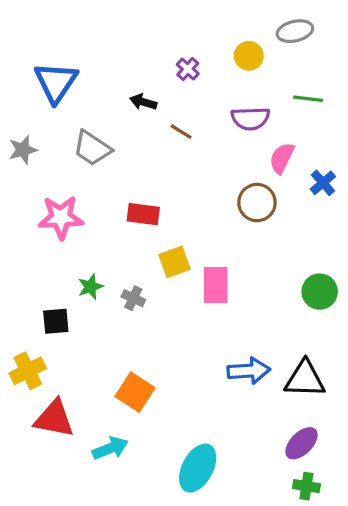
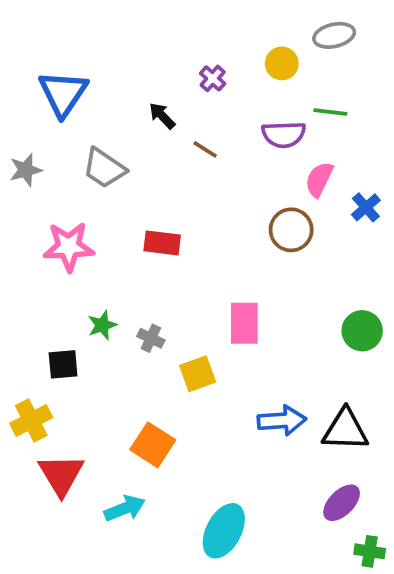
green line: (308, 99) -> (330, 112), moved
black arrow: (143, 102) -> (162, 116), turned 30
yellow square: (175, 262) -> (198, 374), moved
red triangle: (54, 419) -> (61, 475), turned 48
green cross: (306, 486) -> (370, 551), moved

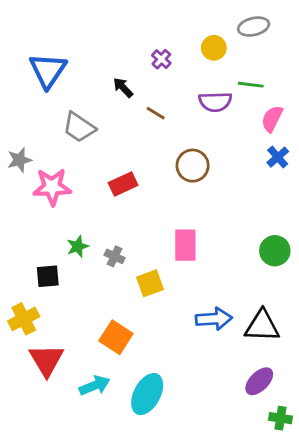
gray star: (26, 170) -> (19, 160), moved
pink semicircle: (319, 179) -> (272, 119), moved
brown circle: (291, 230) -> (193, 166), moved
red rectangle: (162, 243) -> (123, 184), turned -32
cyan ellipse: (224, 531) -> (147, 394), moved

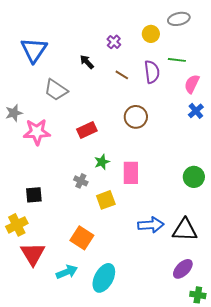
purple semicircle: (215, 102) -> (152, 72), turned -95
brown line: (156, 113) -> (122, 75), moved
green star: (78, 246) -> (102, 162), moved

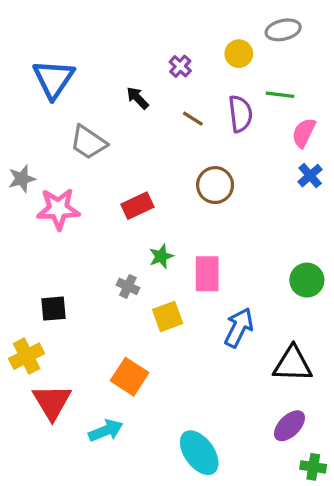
blue arrow: (151, 225) -> (239, 328), moved, turned -60
cyan ellipse: (104, 278) -> (199, 453), moved, turned -64

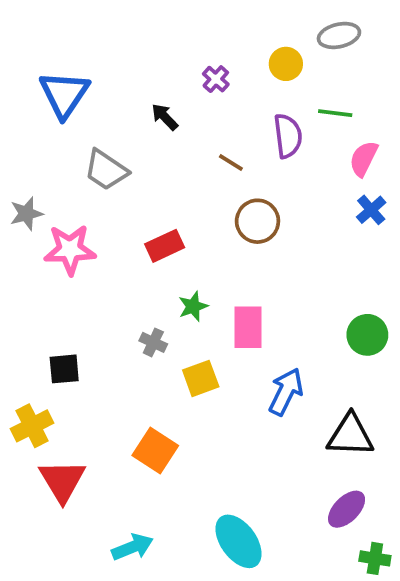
brown line: (193, 119) -> (231, 162), moved
cyan arrow: (106, 431) -> (132, 547), moved

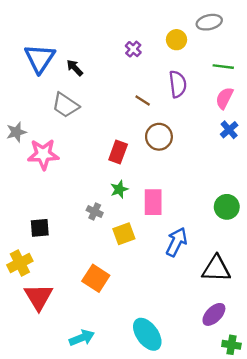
green line: (335, 113) -> (223, 67), moved
black arrow: (165, 117) -> (75, 68), moved
red rectangle: (165, 246) -> (118, 152), moved, turned -45

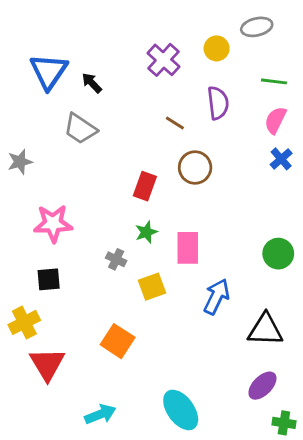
purple cross: (133, 49) -> (163, 60), size x1.6
pink star: (43, 154) -> (53, 223), moved

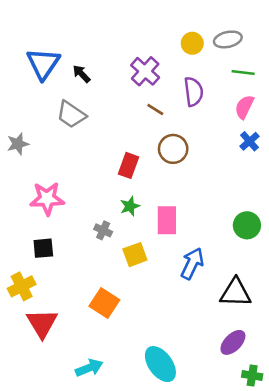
gray ellipse: (257, 27) -> (228, 39), moved
purple cross: (163, 60) -> (145, 71), moved

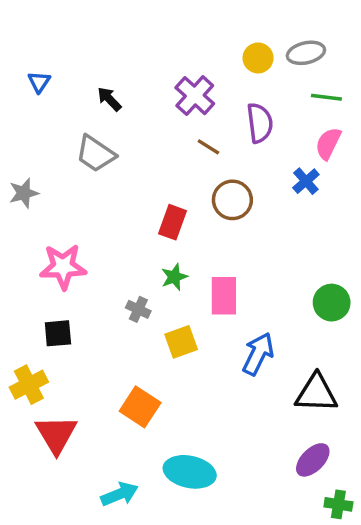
blue triangle: (43, 64) -> (39, 82), moved, size x0.5
blue cross: (249, 141) -> (306, 181), moved
cyan ellipse: (160, 364) -> (190, 472), moved, turned -42

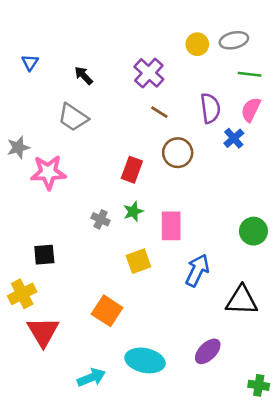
purple semicircle: (260, 123) -> (210, 108), moved
pink star: (63, 267) -> (48, 172), moved
gray cross: (138, 309) -> (101, 219), moved
purple ellipse: (313, 460) -> (208, 351), moved

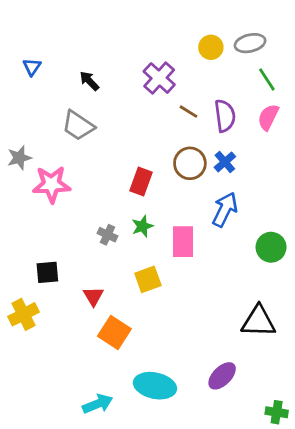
green line: (250, 74) -> (267, 79), turned 50
brown line: (159, 112) -> (189, 112), moved
blue cross: (234, 138) -> (225, 162), moved
blue arrow: (197, 270) -> (225, 209), moved
red triangle: (43, 332) -> (93, 296), moved, size x0.6

